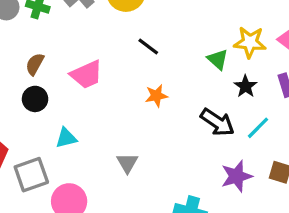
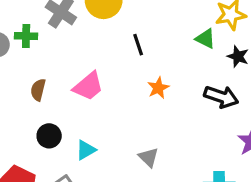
black line: (148, 47) -> (138, 45), turned 50
black circle: (35, 99) -> (49, 136), moved

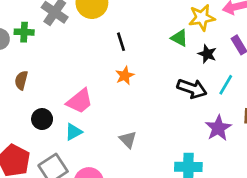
pink trapezoid: (88, 86) -> (80, 101), moved
orange star: (158, 88) -> (125, 76), moved
brown semicircle: (38, 90) -> (21, 80), moved

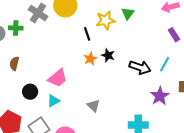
yellow star: (202, 18) -> (106, 20), moved
green triangle: (179, 38) -> (128, 13), moved, turned 40
black star: (207, 54) -> (108, 55), moved

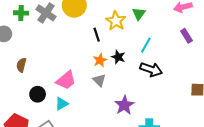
yellow star: (106, 20) -> (116, 21), turned -30
green cross: (16, 28) -> (21, 13), moved
cyan line: (165, 64) -> (146, 45), moved
purple star: (160, 96) -> (124, 105), moved
gray triangle: (93, 106) -> (99, 80), moved

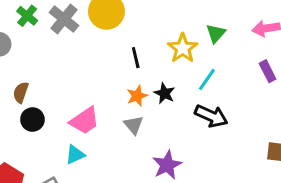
green cross: (21, 13) -> (27, 16), turned 32
green triangle: (139, 14) -> (216, 33), moved
yellow star: (116, 21) -> (183, 48), moved
black circle: (38, 94) -> (32, 120), moved

